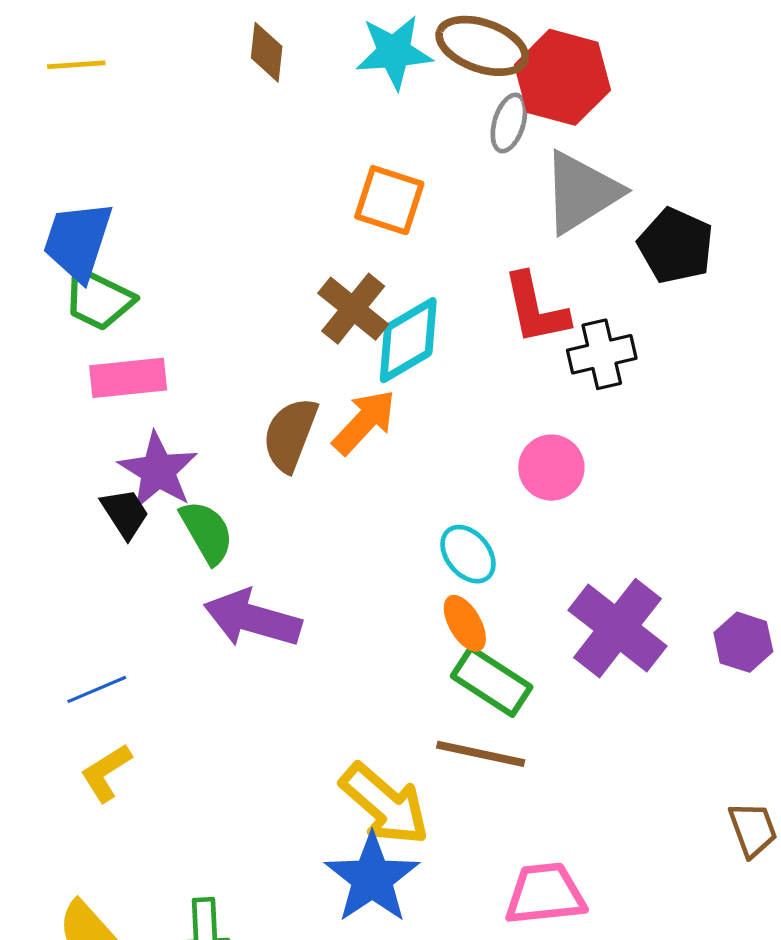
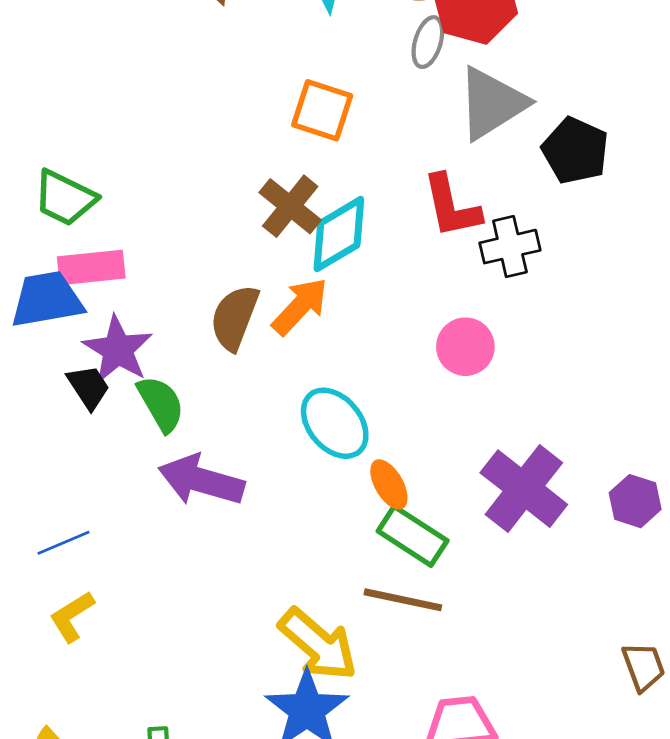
blue trapezoid: (78, 241) -> (47, 299), moved, turned 62
cyan ellipse: (468, 554) -> (335, 423), moved, size x1.4

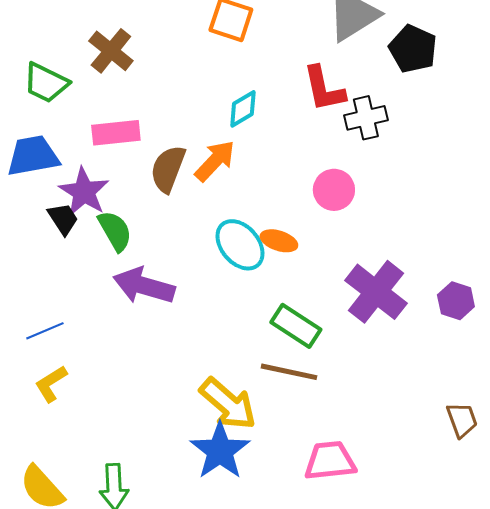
brown cross: (290, 206) -> (111, 51), moved
cyan diamond: (339, 234) -> (243, 109), size x0.7
pink rectangle: (91, 267) -> (116, 133), moved
orange ellipse: (389, 484) -> (279, 241), moved, turned -42

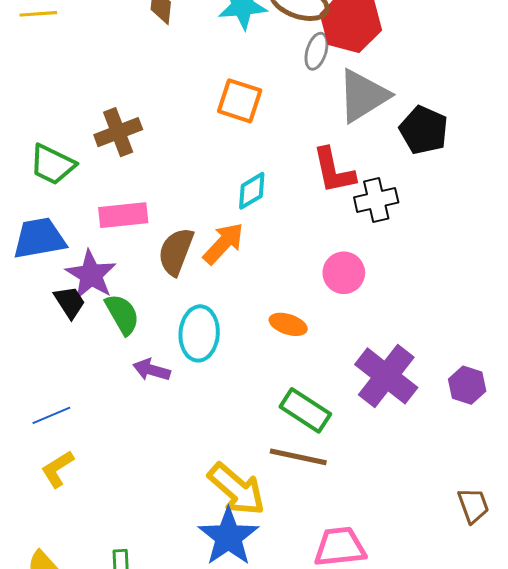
brown cross: (111, 51) -> (118, 132), turned 30
cyan ellipse: (240, 245) -> (199, 333), moved, turned 44
purple arrow: (144, 286) -> (152, 370), size x0.6

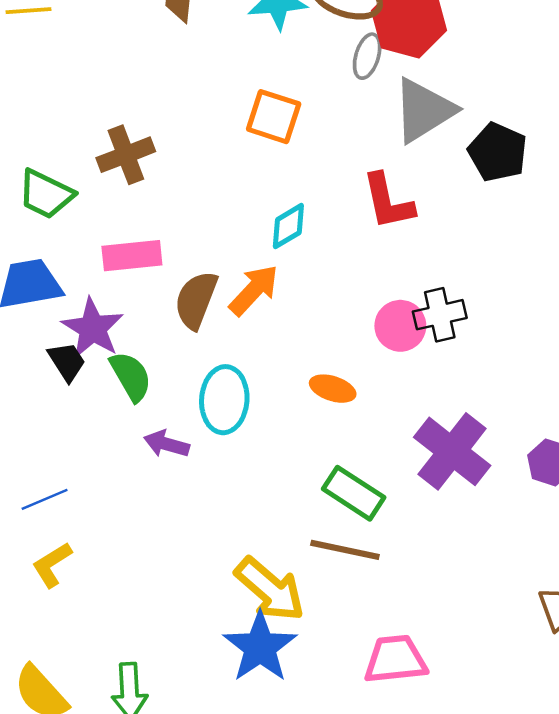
black cross: (376, 200) -> (440, 315), moved

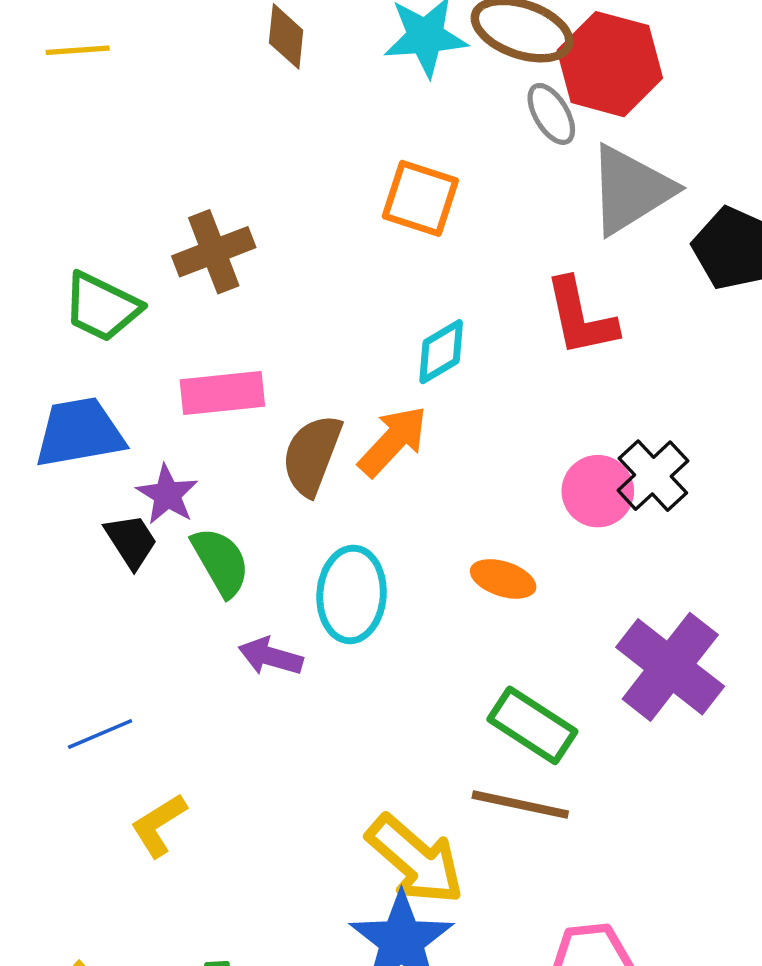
gray ellipse: (367, 56) -> (551, 114), turned -48
black cross: (440, 315) -> (653, 476), turned -30
purple star: (93, 328) -> (167, 495), size x0.7
yellow L-shape: (52, 565) -> (159, 825), moved

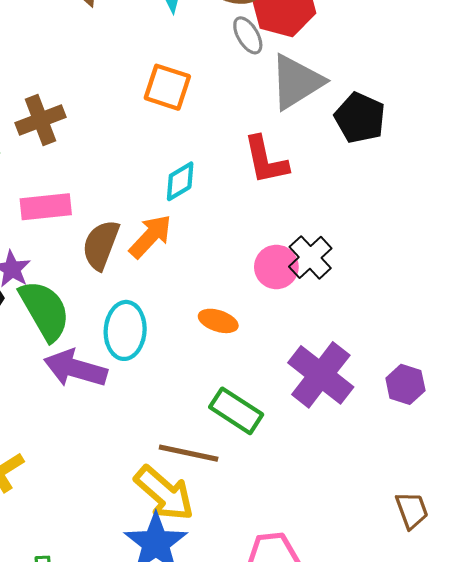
green semicircle: (221, 562) -> (45, 310), size x1.4
purple arrow: (271, 656) -> (75, 369), size x1.6
brown line: (520, 805) -> (189, 453), moved

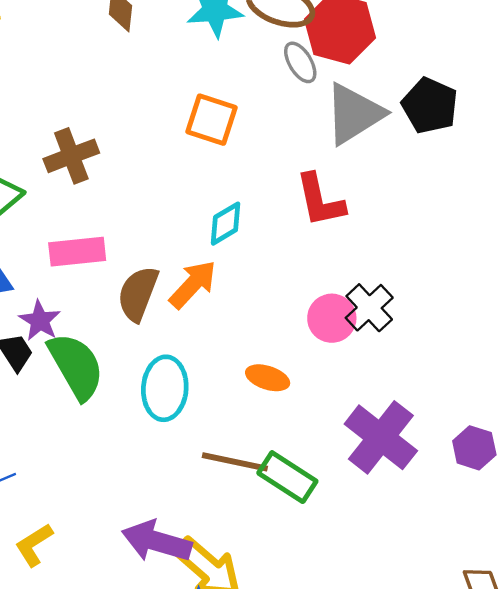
black pentagon: (360, 118) -> (430, 106), moved
purple arrow: (75, 369) -> (157, 541), moved
brown line: (189, 453) -> (235, 462), moved

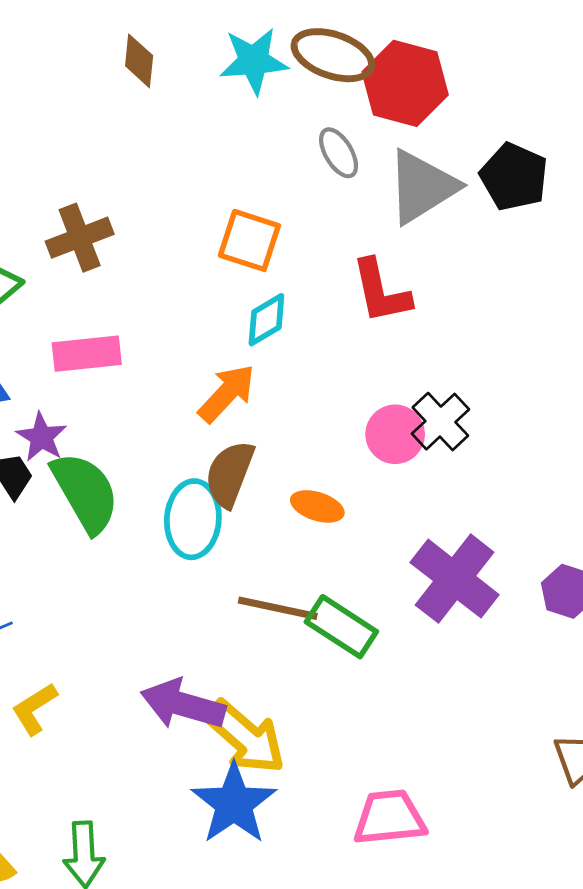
gray ellipse: (300, 62) -> (339, 153), moved
orange square: (211, 120) -> (249, 240), moved
brown semicircle: (138, 294) -> (230, 474), moved

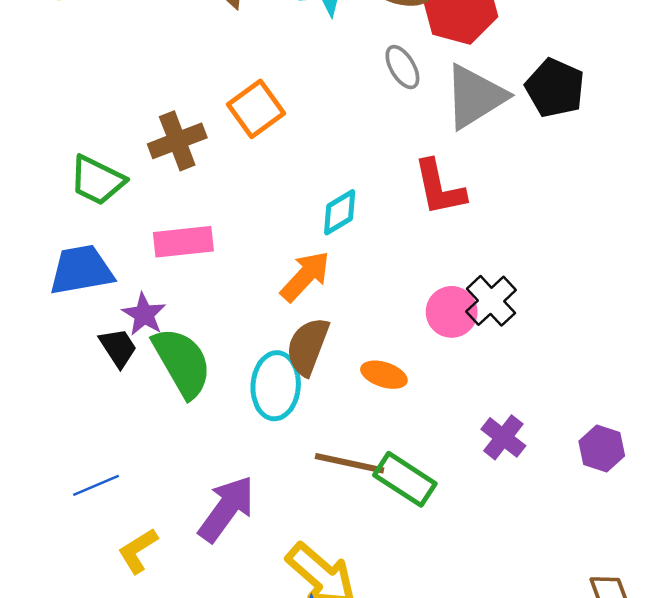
orange square: (249, 240) -> (256, 109), moved, turned 36
purple cross: (455, 579) -> (503, 437), size x0.6
purple arrow: (183, 704) -> (226, 509), moved, turned 110

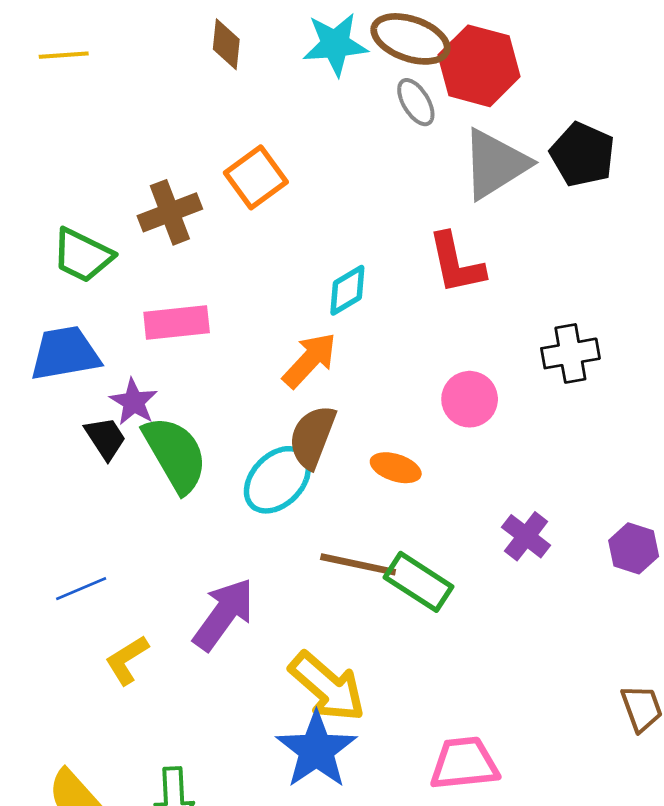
gray ellipse: (402, 67) -> (416, 102), moved
black cross: (491, 301) -> (570, 353), moved, turned 33
cyan ellipse: (276, 386) -> (277, 480), turned 40

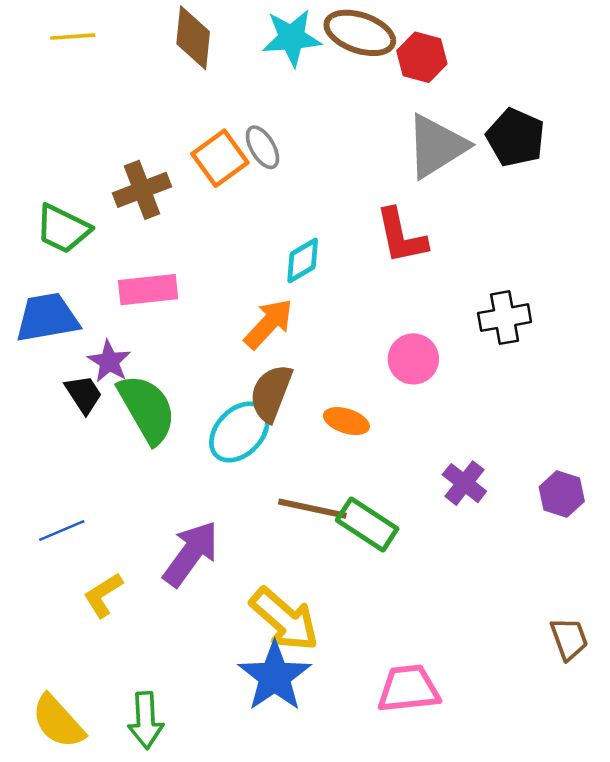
brown diamond: (226, 44) -> (193, 38), size x1.4
yellow line: (64, 55) -> (73, 37), moved
red hexagon: (479, 66) -> (422, 57), size x0.7
gray ellipse: (416, 102) -> (262, 147), moved

